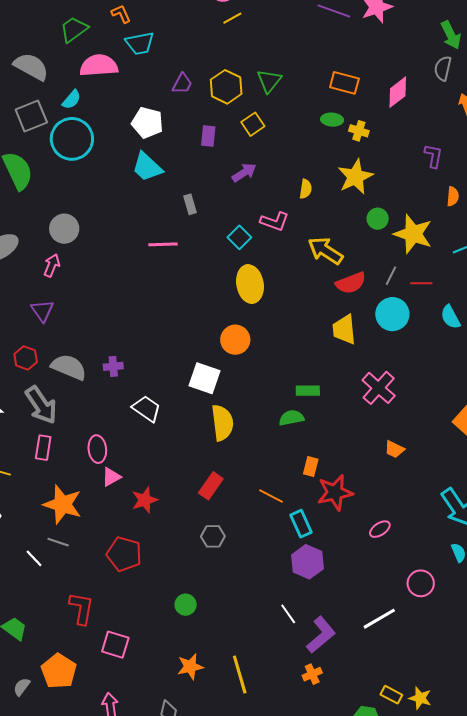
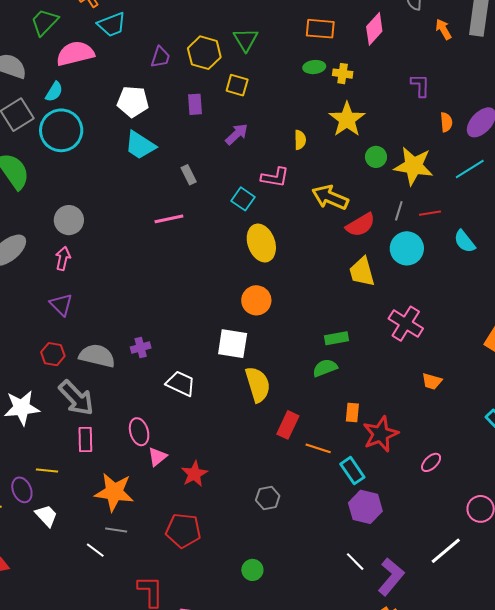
yellow square: (253, 124) -> (237, 85), turned -30
red rectangle: (211, 486) -> (288, 425), moved

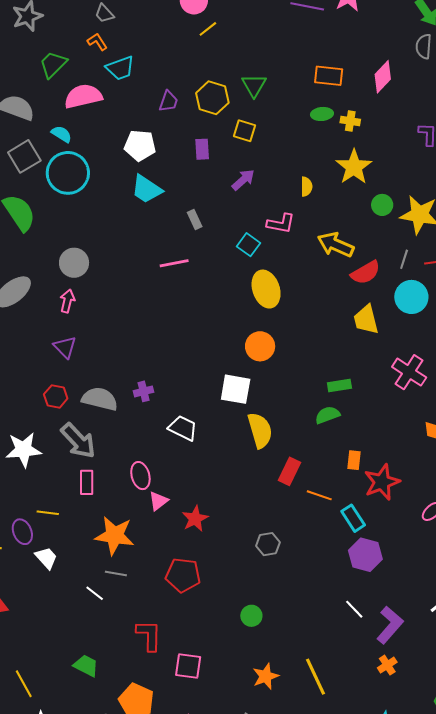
cyan semicircle: (54, 92) -> (62, 134), turned -90

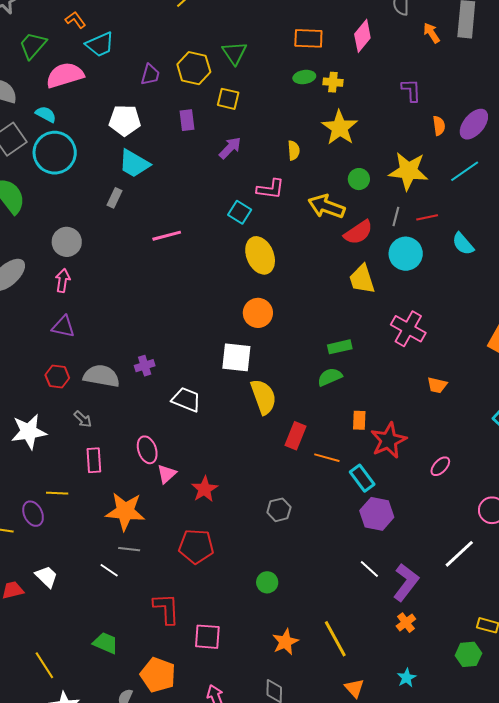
green circle: (382, 205) -> (359, 179), moved
gray rectangle: (195, 220) -> (115, 198), moved, turned 54
purple triangle: (65, 347) -> (63, 327), turned -30
gray arrow: (78, 441) -> (83, 419), size x0.5
white trapezoid: (46, 558) -> (46, 577), moved

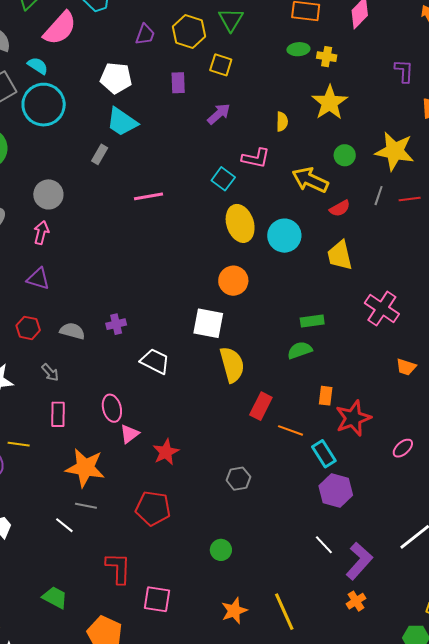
pink semicircle: (65, 75) -> (60, 28), turned 144
red semicircle: (358, 232) -> (340, 208), size x0.7
cyan circle: (406, 254) -> (284, 236), moved
gray semicircle: (101, 376) -> (72, 331), size x0.7

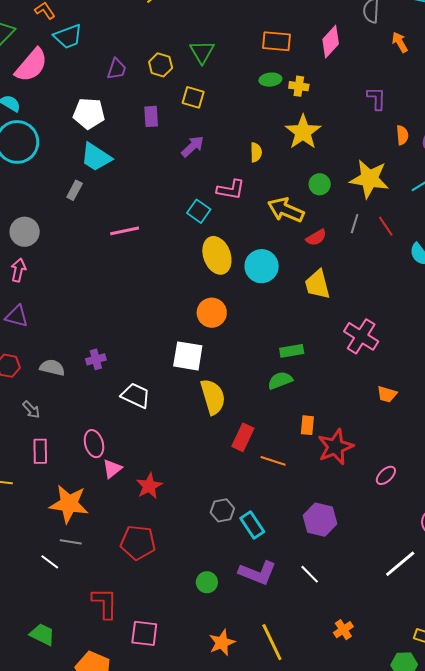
yellow hexagon: (189, 31) -> (161, 65), size x0.7
red line: (410, 199) -> (386, 226), turned 65
cyan rectangle: (324, 454) -> (252, 525), moved
purple L-shape: (359, 561) -> (257, 573), moved, turned 72

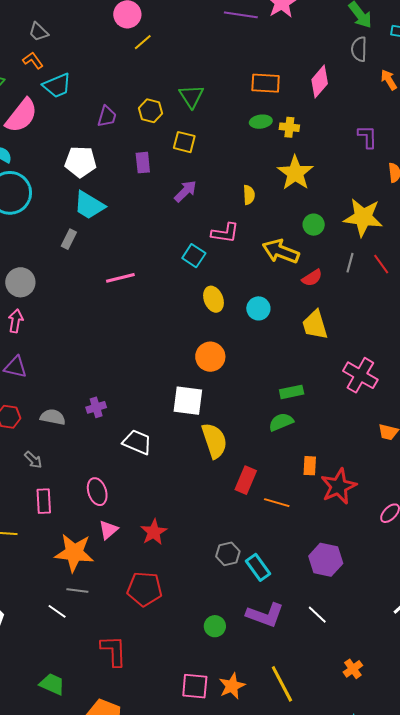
yellow ellipse: (217, 255) -> (213, 299), size x0.7
cyan circle: (262, 266) -> (258, 308), size x0.7
pink triangle: (112, 469) -> (108, 530), moved
pink square: (144, 633) -> (195, 686), moved

